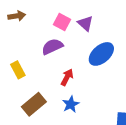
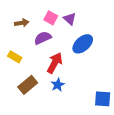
brown arrow: (17, 16) -> (22, 23), moved
yellow rectangle: (18, 70) -> (15, 57), turned -32
red arrow: (67, 77) -> (55, 63), size x1.5

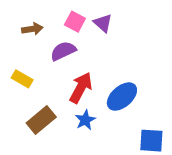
blue ellipse: (83, 44) -> (122, 97), moved

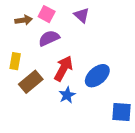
pink square: (75, 22) -> (47, 14), moved
yellow rectangle: (22, 79) -> (15, 61), turned 70
brown rectangle: (41, 120) -> (31, 82), moved

